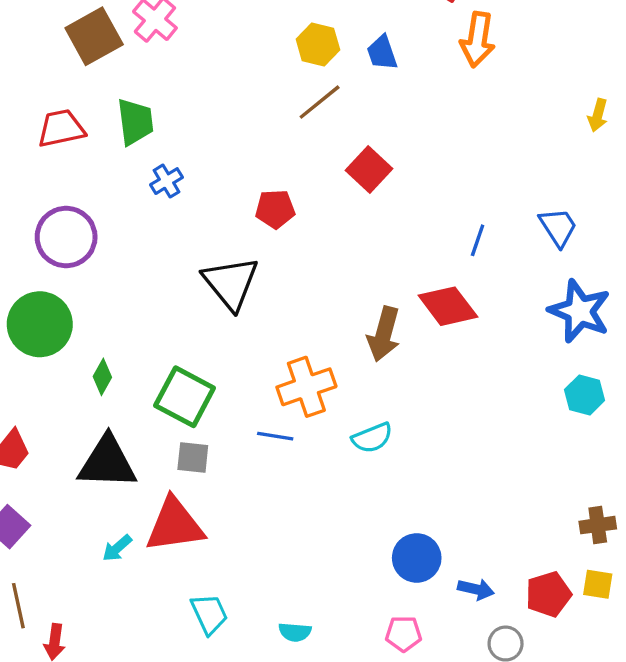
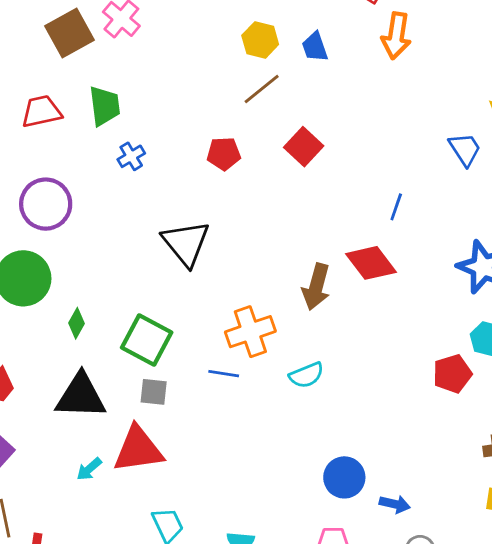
red pentagon: (275, 209) -> (224, 154), moved
blue trapezoid: (558, 227) -> (465, 149), moved
red pentagon: (548, 594) -> (452, 374), moved

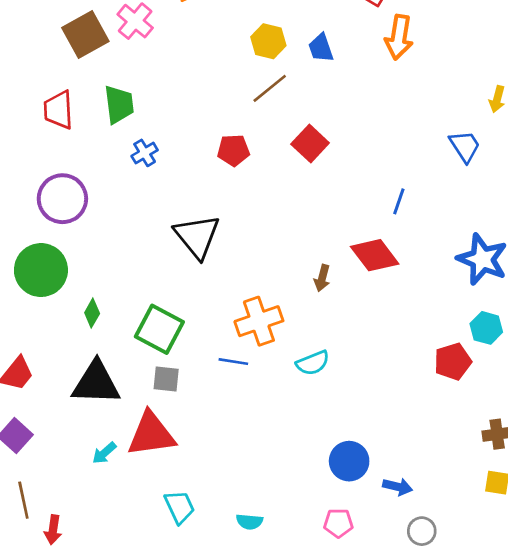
red trapezoid: (41, 111) -> (58, 110), turned -81
brown arrow: (316, 287) -> (322, 278), size x0.6

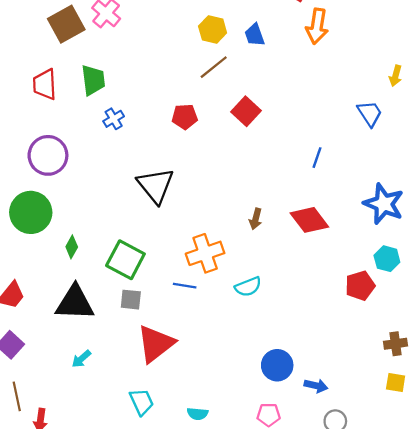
red diamond: (375, 255) -> (309, 220), moved
red triangle: (151, 434) -> (156, 344), moved, turned -30

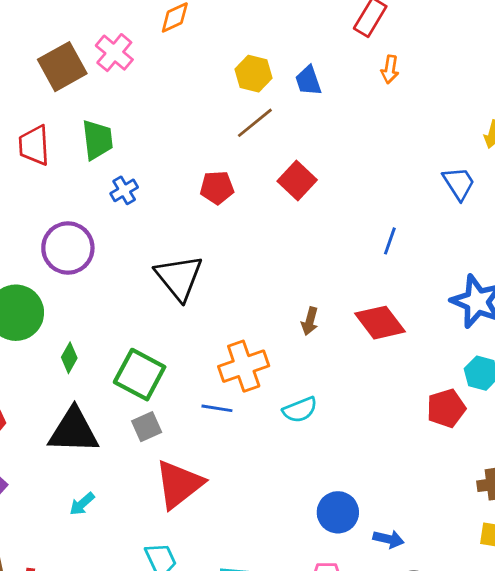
orange arrow: (317, 26) -> (390, 69), size x0.6
purple circle: (48, 155) -> (68, 248), moved
gray square: (131, 300) -> (147, 427), turned -30

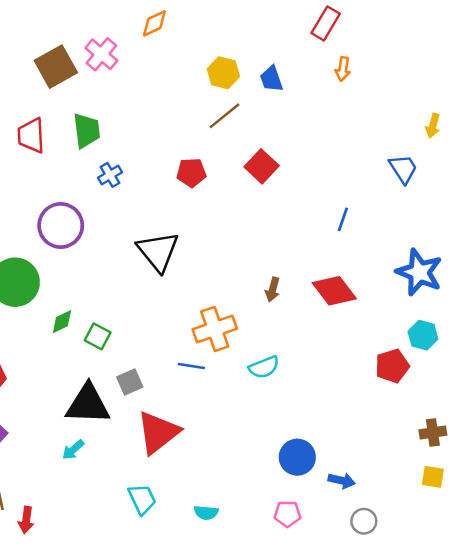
green diamond: (69, 358) -> (62, 322), turned 35
green square: (140, 375) -> (98, 336), moved, size x0.6
black triangle: (74, 431) -> (88, 404), moved

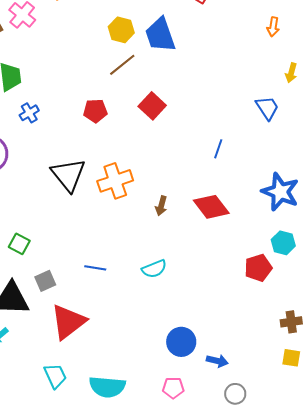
orange arrow: (343, 69) -> (273, 27), moved
blue trapezoid: (271, 79) -> (160, 35), size x1.6
orange cross: (215, 329) -> (115, 181), moved
cyan semicircle: (206, 513) -> (107, 387), size x1.8

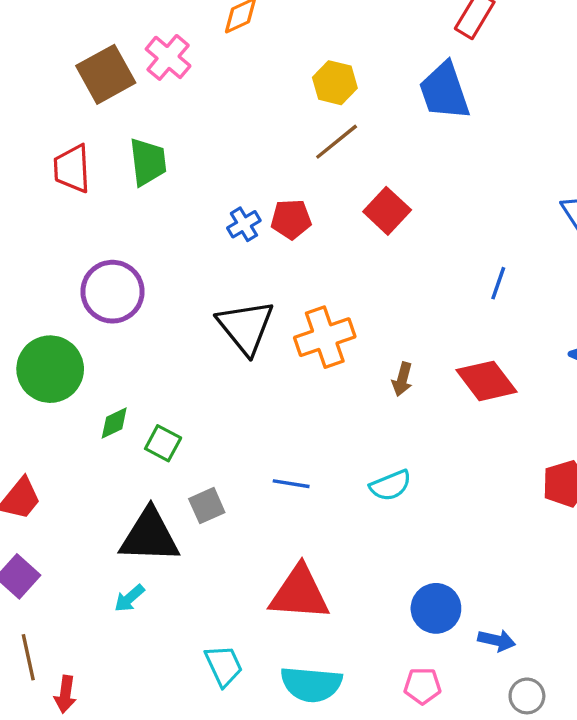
blue trapezoid: (160, 35) -> (444, 91), moved
blue cross: (29, 113) -> (244, 224), moved
red triangle: (68, 322) -> (300, 593), moved, turned 42

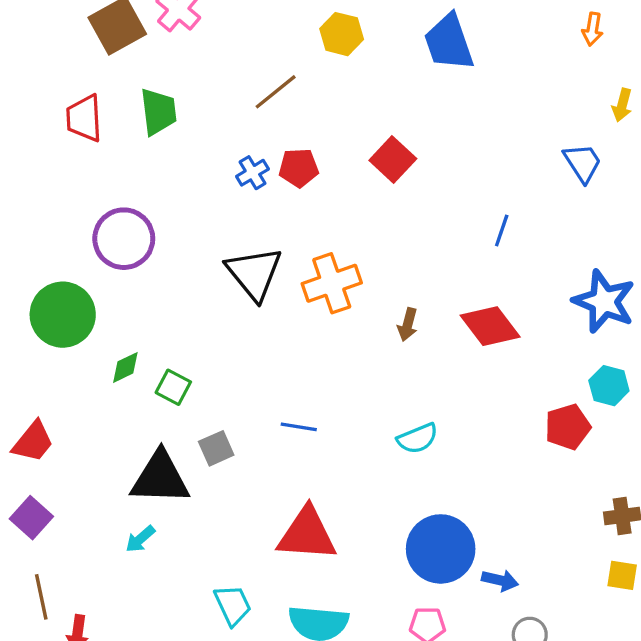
brown line: (337, 142) -> (276, 92), moved
cyan semicircle: (390, 485) -> (418, 438), moved
blue circle: (436, 608) -> (441, 549), size x1.4

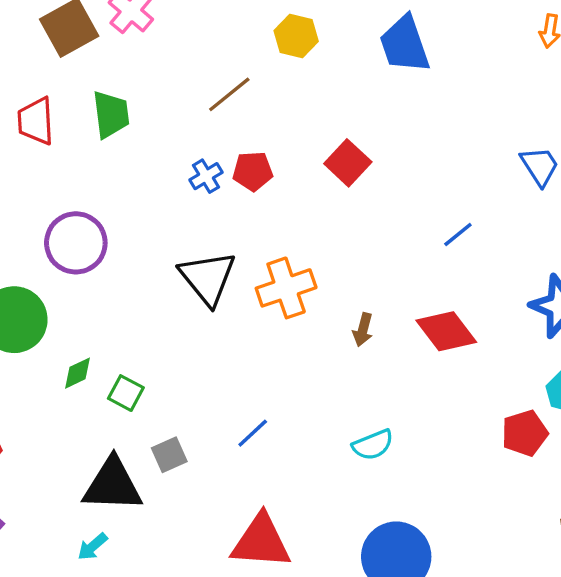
blue line: (502, 230) -> (458, 235), turned 32
blue line: (299, 427) -> (253, 433), turned -52

